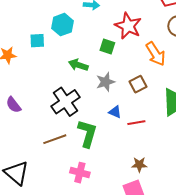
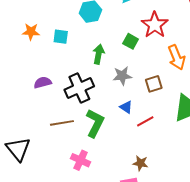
cyan square: (37, 41) -> (61, 37), moved
green arrow: (78, 65) -> (99, 54), turned 72
purple semicircle: (14, 105) -> (43, 83), moved, turned 102
red line: (136, 123) -> (145, 121), turned -30

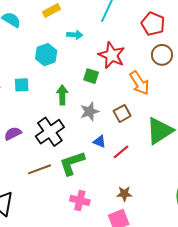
green L-shape: (95, 123) -> (72, 163), turned -124
pink cross: (81, 160) -> (80, 200), moved

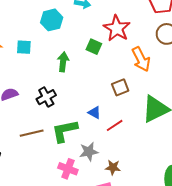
gray star: (90, 112) -> (89, 152), moved
black cross: (50, 132) -> (46, 97), size x0.7

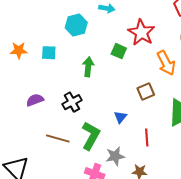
blue triangle: (94, 113) -> (120, 117), turned 40
red line: (115, 125) -> (147, 137), moved, turned -60
green L-shape: (65, 131) -> (91, 136), turned 132
brown line: (32, 133) -> (58, 138), turned 30

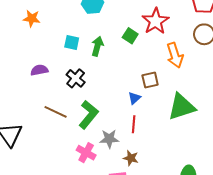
cyan square: (49, 53) -> (72, 42), moved
black cross: (72, 102) -> (76, 78), turned -30
blue triangle: (120, 117) -> (134, 98), moved
red line: (147, 137) -> (134, 124), moved

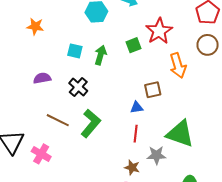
green square: (130, 36) -> (134, 45), turned 35
blue triangle: (134, 98) -> (137, 107), turned 32
green triangle: (182, 107) -> (180, 134), moved, turned 36
gray star: (109, 139) -> (156, 155), moved
pink cross: (86, 153) -> (41, 154), moved

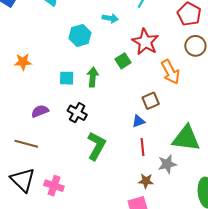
brown line: (58, 120) -> (26, 144), moved

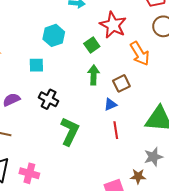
cyan hexagon: (80, 35) -> (54, 35), moved
green arrow: (93, 77) -> (94, 75), moved
gray star: (167, 164) -> (153, 157), moved
brown star: (146, 181) -> (138, 176), moved

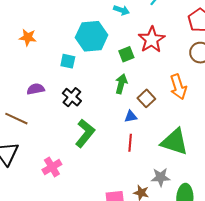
cyan hexagon: (54, 35) -> (92, 36), size x1.4
orange arrow: (140, 54) -> (178, 87), moved
brown square: (121, 83) -> (146, 98), turned -30
pink cross: (29, 173) -> (52, 167), moved, turned 30

